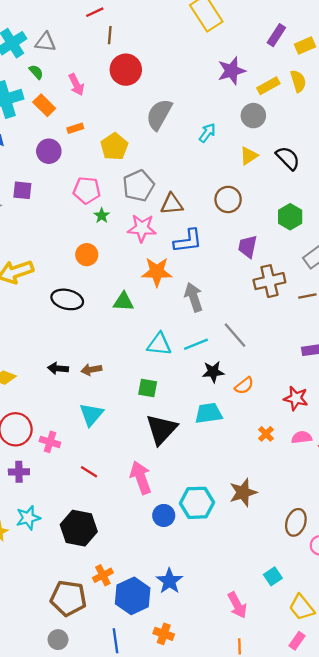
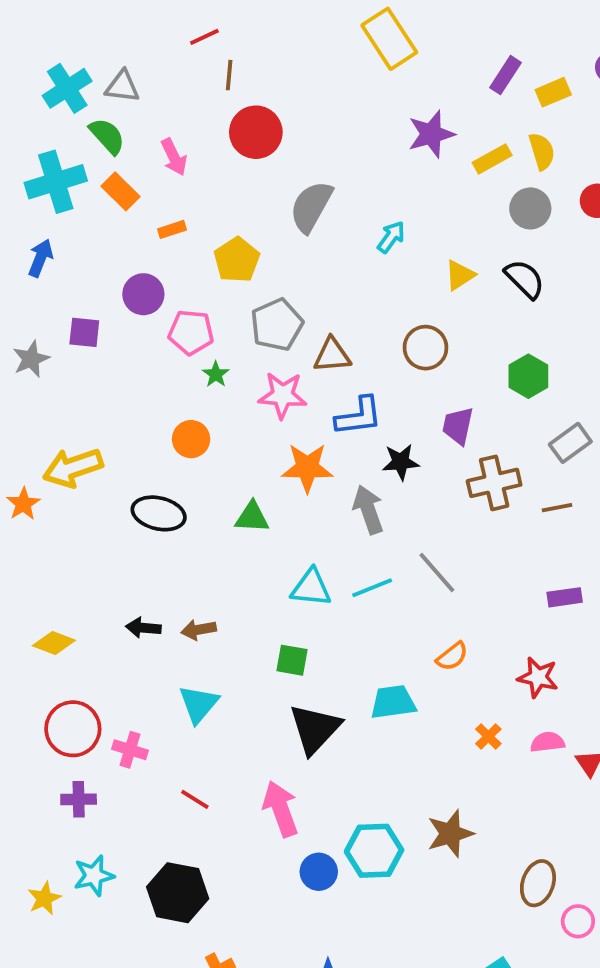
green semicircle: (36, 72) -> (107, 136), size x1.5
gray circle: (253, 116) -> (530, 208), moved
purple circle: (49, 151) -> (143, 294), moved
black star: (213, 372) -> (401, 462), moved

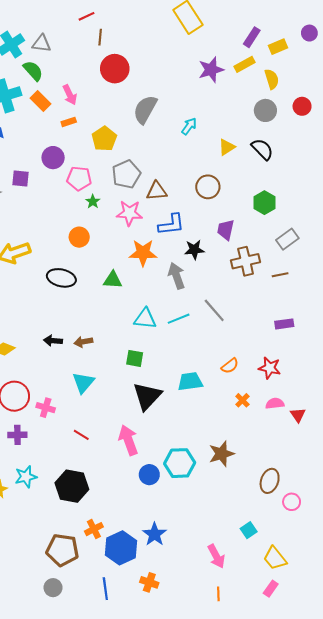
pink arrow: (174, 157) -> (70, 95), moved
yellow rectangle: (492, 159) -> (245, 64), moved
orange semicircle: (452, 656) -> (230, 366), moved

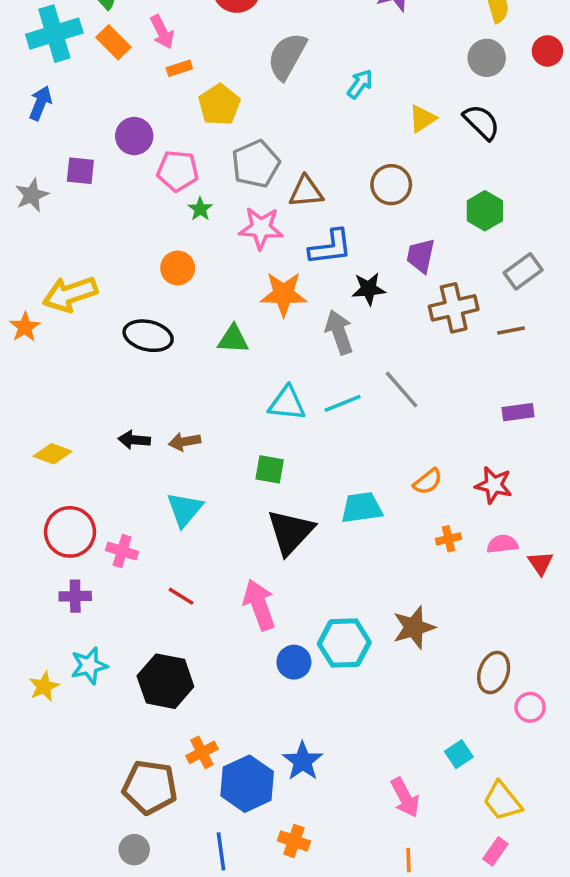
orange rectangle: (69, 122) -> (179, 68), moved
orange cross: (242, 400) -> (448, 539), turned 32

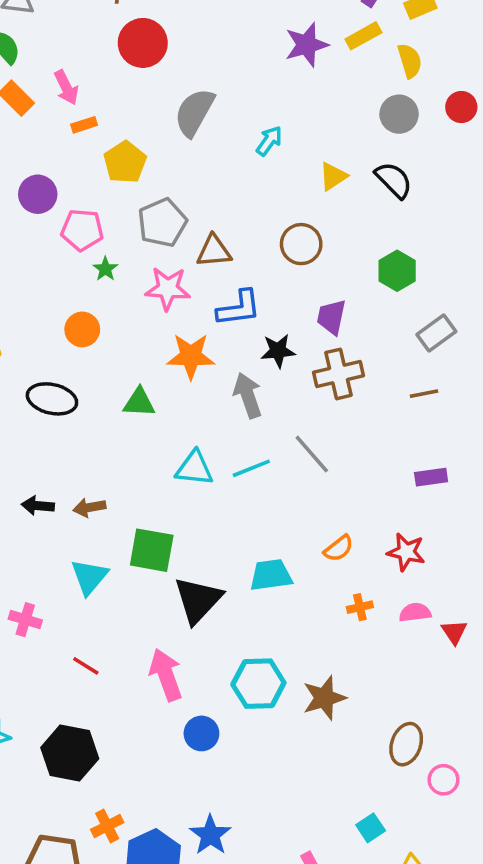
brown cross: (454, 308) -> (339, 374), moved
green square: (270, 469) -> (152, 550), moved, size x1.5
cyan hexagon: (344, 643) -> (258, 684), moved

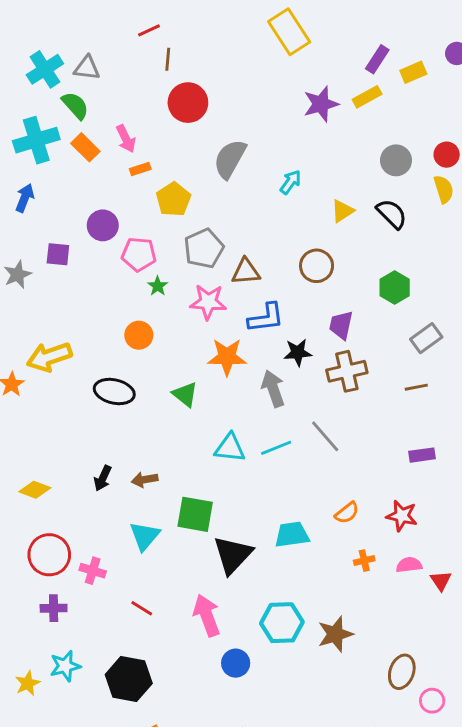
yellow semicircle: (410, 61) -> (444, 189), moved
green triangle: (139, 402) -> (185, 394), turned 36
black arrow: (38, 506) -> (103, 478), turned -70

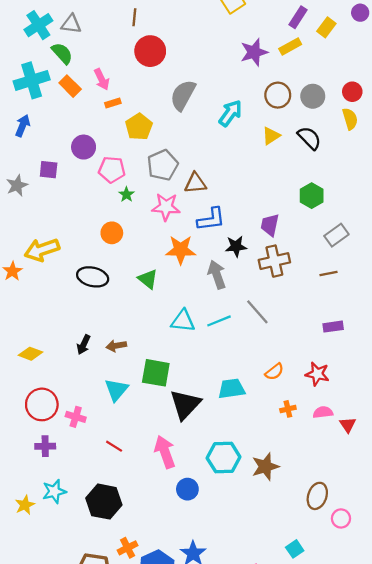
yellow rectangle: (413, 72) -> (326, 27), turned -30
cyan arrow: (291, 182) -> (230, 113), size x1.4
brown circle: (317, 266) -> (278, 95), moved

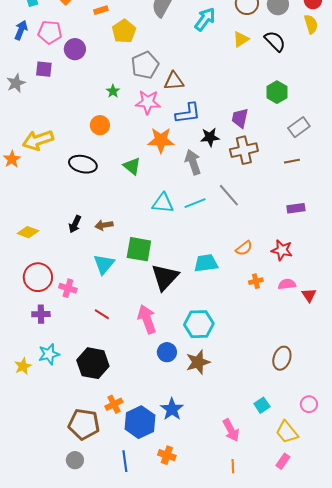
pink pentagon: (112, 170) -> (50, 32), moved
brown star: (265, 467) -> (198, 362), moved
pink circle: (341, 518) -> (309, 404), moved

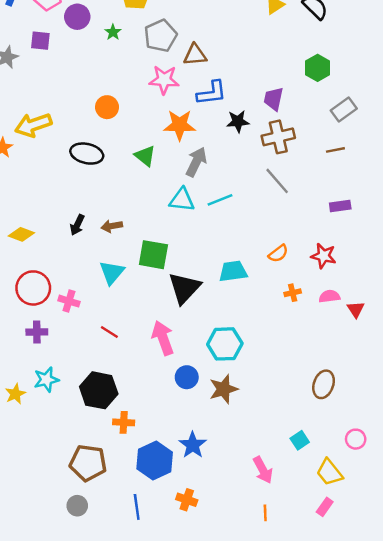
green star: (113, 91) -> (113, 32), moved
gray arrow: (193, 162) -> (196, 162), moved, turned 45
gray line: (229, 195) -> (277, 181), moved
orange cross: (114, 404) -> (124, 422), moved, turned 30

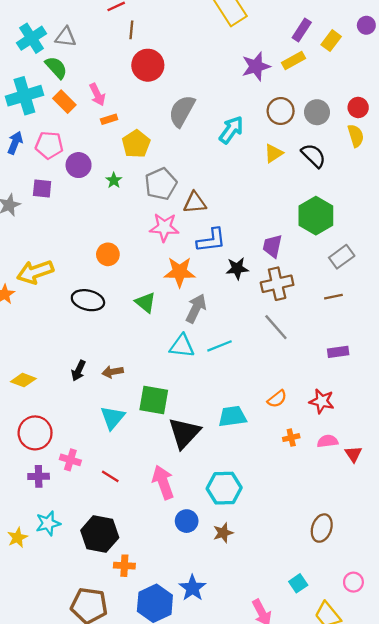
green hexagon: (318, 68) -> (316, 216), size x1.4
pink cross: (69, 301) -> (70, 460), moved
brown star: (224, 389) -> (223, 533), size x0.7

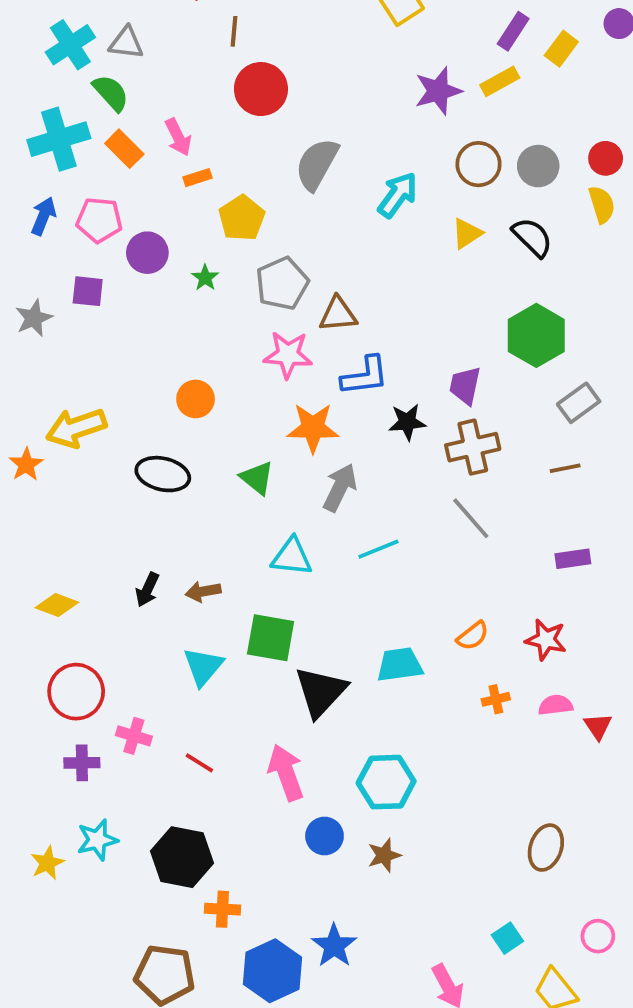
cyan triangle: (182, 346) -> (292, 557), moved

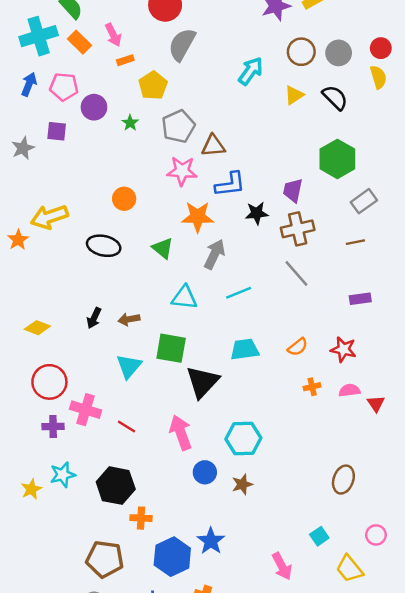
gray semicircle: (317, 164) -> (182, 45), moved
cyan trapezoid: (400, 665) -> (245, 349), moved
pink cross: (134, 736) -> (86, 410), size x1.4

